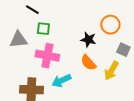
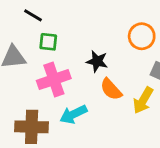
black star: (88, 40) -> (97, 61), moved
pink cross: (47, 56) -> (54, 79), turned -30

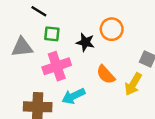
orange circle: (142, 36) -> (112, 29), moved
black star: (97, 61) -> (85, 42), moved

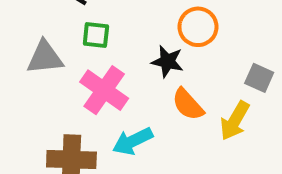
black star: (85, 42) -> (167, 62), moved
pink cross: (57, 66) -> (104, 90), turned -36

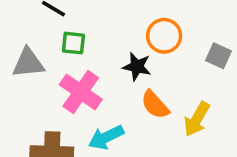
gray square: (259, 78) -> (218, 56), moved

